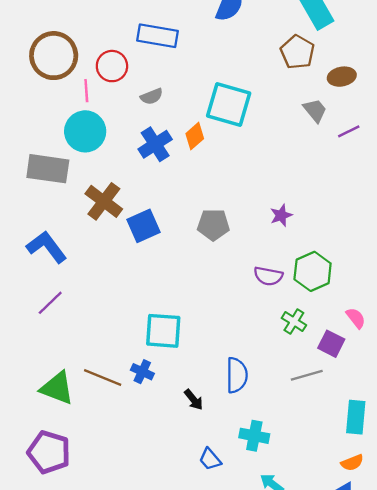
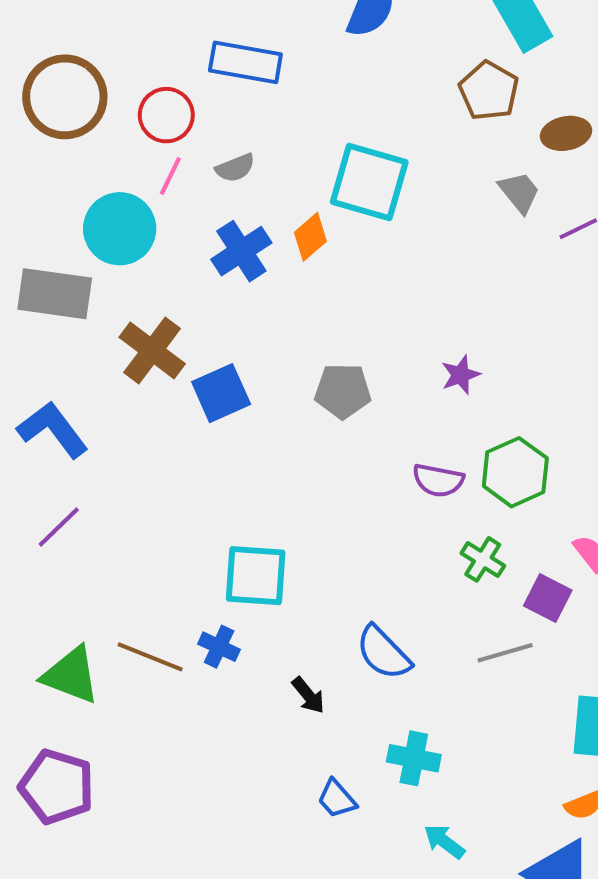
pink line: (86, 91) -> (170, 176), moved, turned 30
blue semicircle: (237, 375) -> (383, 653), turned 136

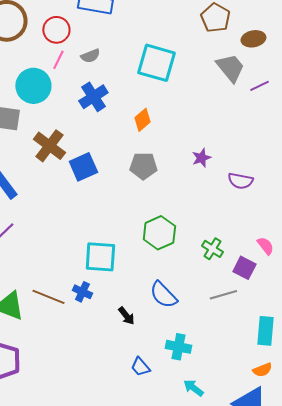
gray trapezoid: (519, 192) -> (230, 68), size x1.4
orange diamond: (310, 237) -> (142, 120), moved
green hexagon: (515, 472) -> (159, 233), moved
purple semicircle: (438, 480) -> (240, 181), moved

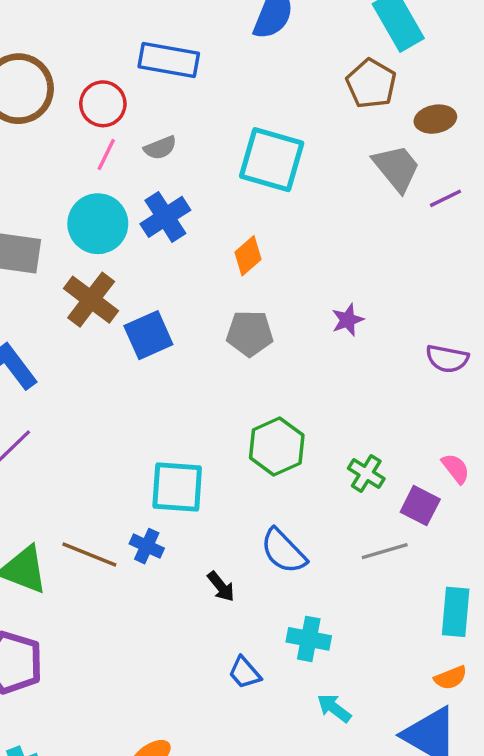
cyan circle: (33, 86) -> (98, 224), moved
purple semicircle: (240, 181) -> (447, 359), moved

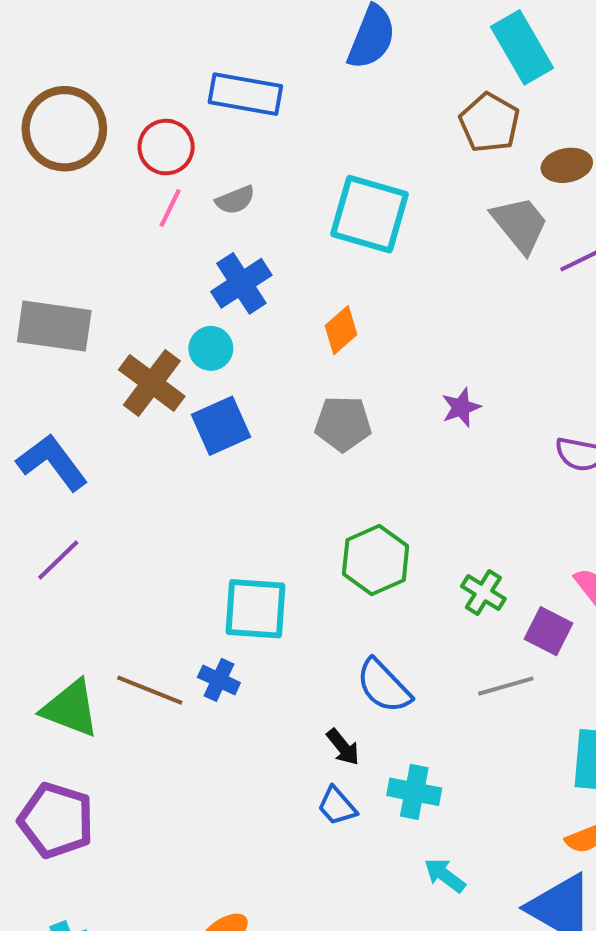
cyan circle: (98, 224) -> (211, 348), moved, size x0.6
black arrow: (221, 587) -> (343, 747), moved
blue trapezoid: (245, 673) -> (337, 806), moved

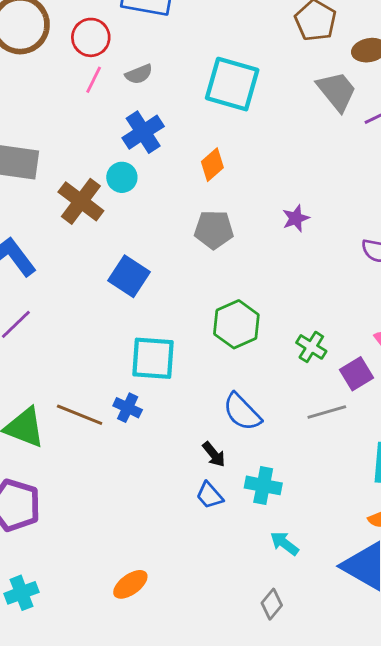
blue square: (221, 426) -> (129, 276), moved, turned -33
purple square: (548, 631) -> (357, 374), turned 32

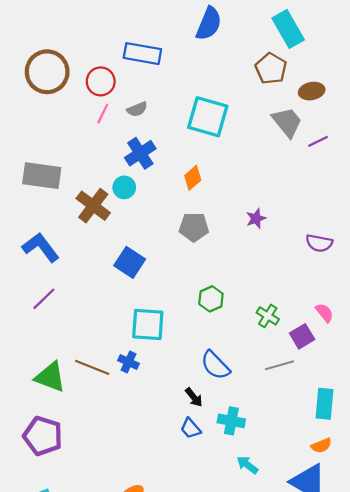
green hexagon: (236, 324) -> (211, 299), size x0.7

